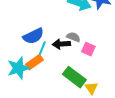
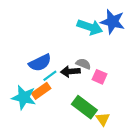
cyan line: (42, 48) -> (50, 76), turned 32
cyan star: (18, 68) -> (24, 97), turned 30

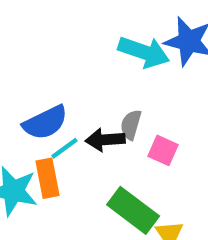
gray semicircle: (83, 64) -> (131, 125), turned -96
orange rectangle: (41, 91) -> (47, 178), turned -66

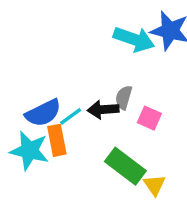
blue semicircle: (45, 123) -> (43, 113), moved

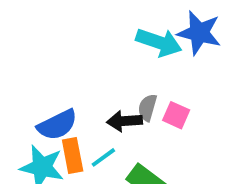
cyan line: (71, 116) -> (103, 157), moved
pink square: (149, 118) -> (176, 115), moved

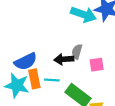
pink square: (176, 115) -> (97, 65), moved, turned -32
cyan line: (103, 157) -> (52, 80), turned 40

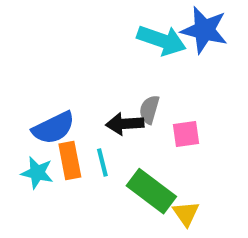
cyan line: (52, 80) -> (102, 163), turned 72
cyan star: (17, 85) -> (37, 173), size x0.7

